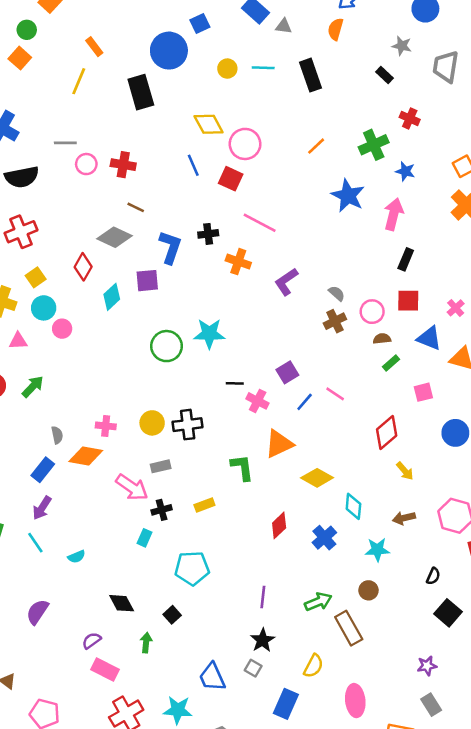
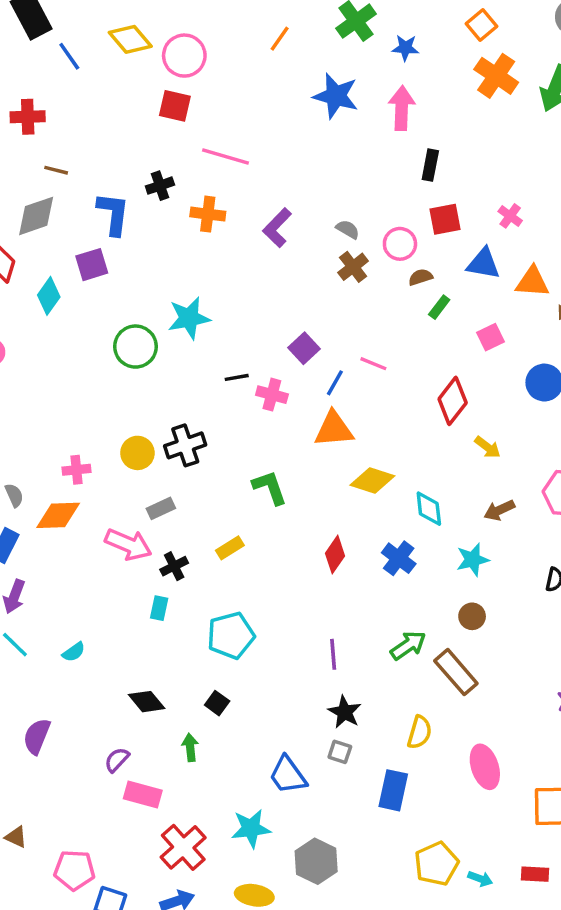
blue line: (193, 165) -> (69, 56), moved
gray diamond: (115, 237) -> (36, 216), turned -32
orange triangle: (279, 444) -> (334, 429), moved, turned 32

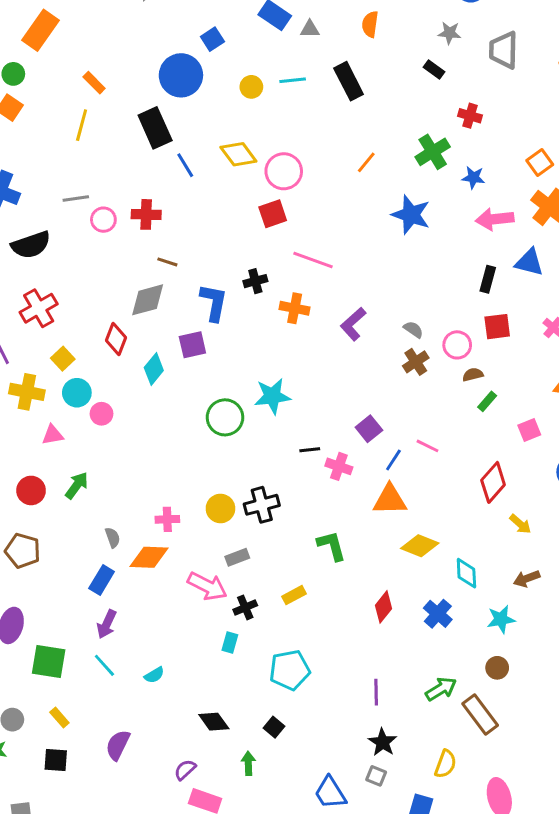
red square: (175, 106) -> (273, 214), turned -36
pink arrow: (402, 108) -> (495, 219), moved, turned -102
blue triangle: (483, 264) -> (529, 262), moved

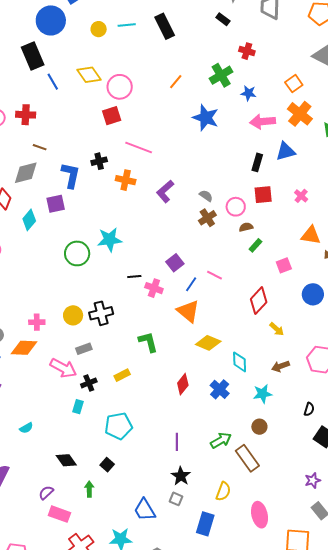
blue triangle: (529, 262) -> (286, 151), turned -30
orange triangle: (390, 500) -> (188, 311), turned 40

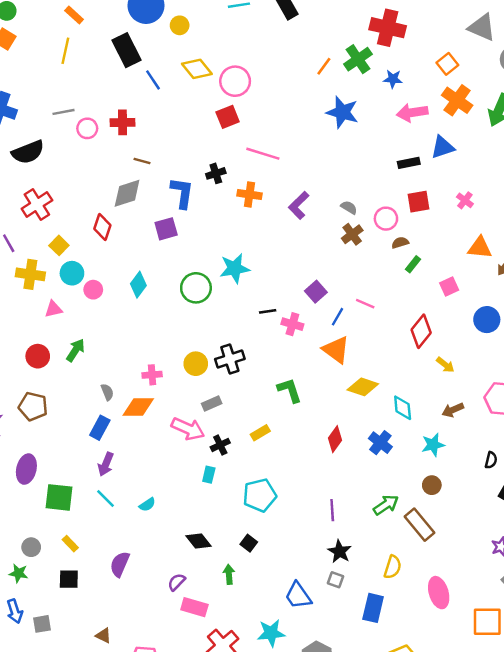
yellow circle: (99, 29) -> (180, 25), moved
red cross: (247, 51) -> (388, 28), size x1.8
orange line: (176, 82) -> (324, 66), moved
black rectangle: (257, 162) -> (409, 163), turned 66
cyan diamond: (29, 220) -> (138, 285), moved

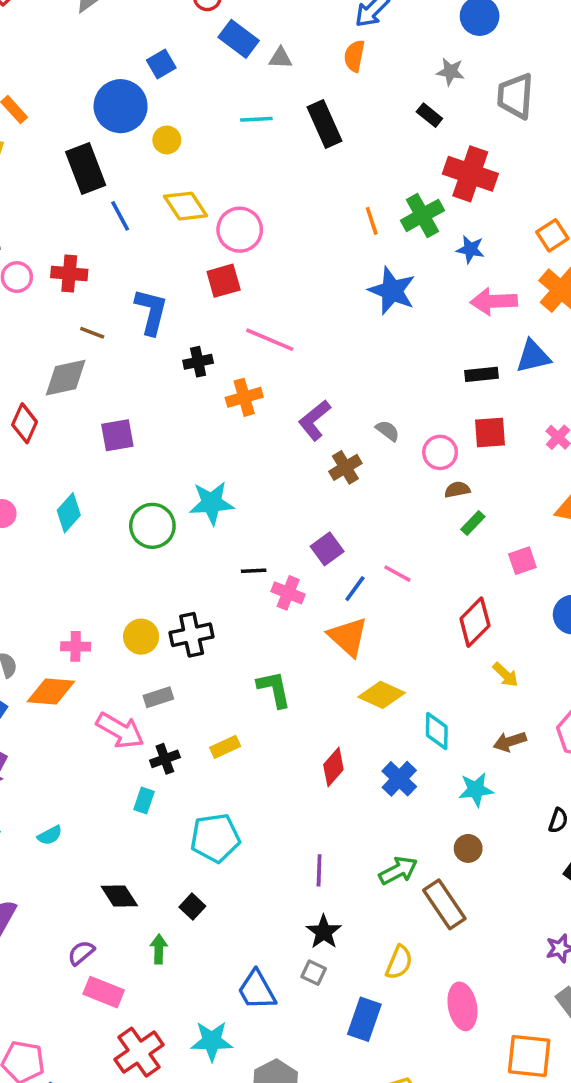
orange line: (324, 66) -> (372, 221), turned -60
blue L-shape: (182, 193) -> (151, 312), moved
orange cross: (249, 195) -> (244, 397), turned -30
brown cross: (352, 234) -> (345, 467), moved

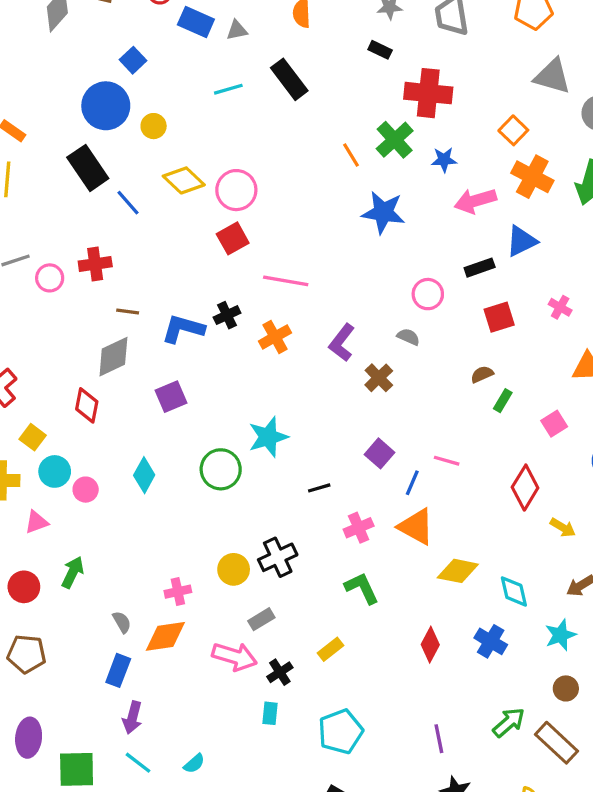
blue L-shape: (151, 312) -> (183, 329), moved, turned -75
pink circle: (440, 452) -> (428, 294), moved
pink cross: (288, 593) -> (359, 528), moved, turned -32

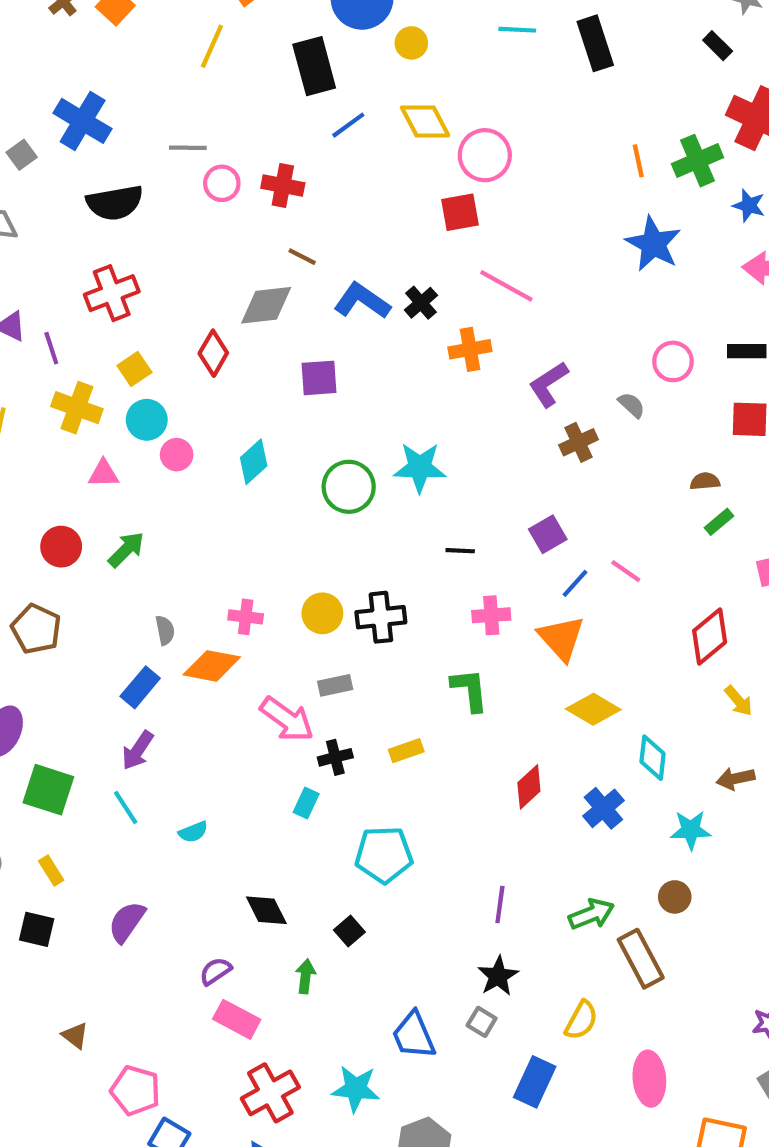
blue line: (128, 203) -> (348, 125), turned 76
black cross: (227, 315) -> (421, 303), turned -35

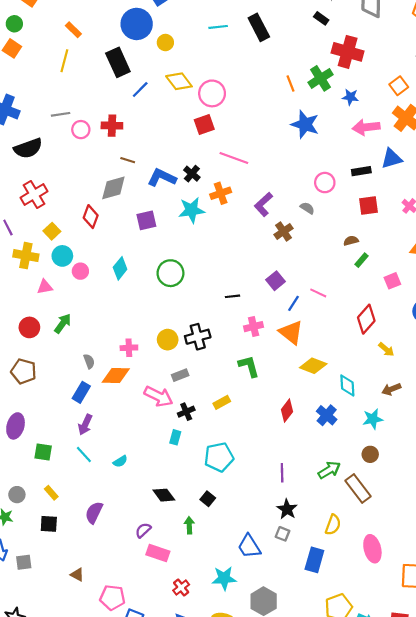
cyan star: (420, 467) -> (192, 210), moved
green square: (48, 790) -> (43, 452), size x0.7
red cross: (270, 1093) -> (181, 587), size x0.6

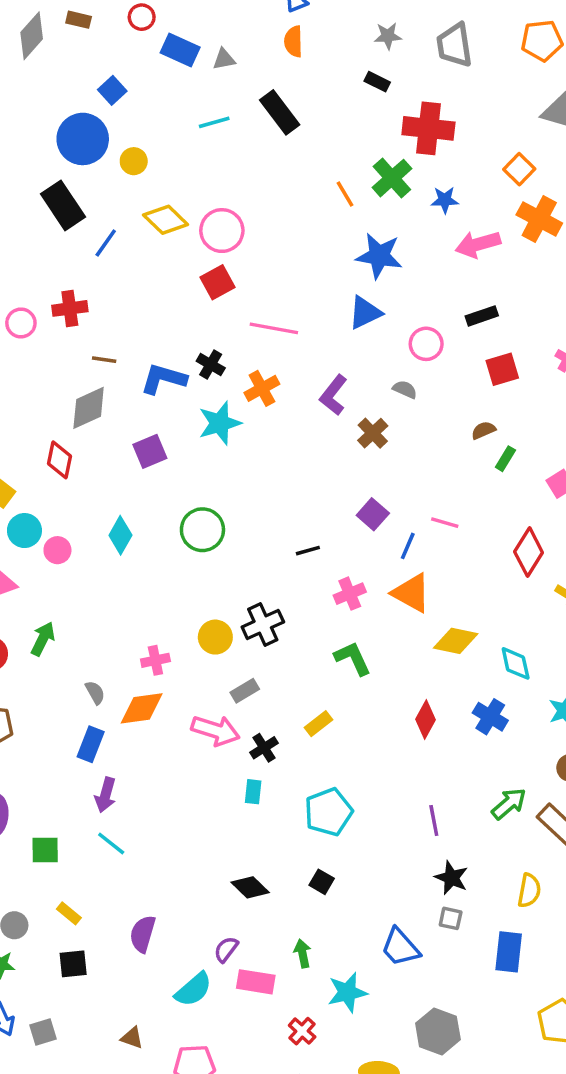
blue triangle: (392, 159) -> (365, 313), moved
cyan semicircle: (120, 461) -> (193, 990), moved, size x1.6
green arrow: (189, 525) -> (303, 953), moved
cyan star: (224, 578) -> (347, 992), moved

